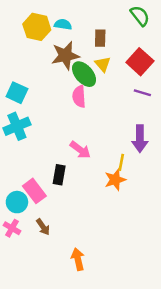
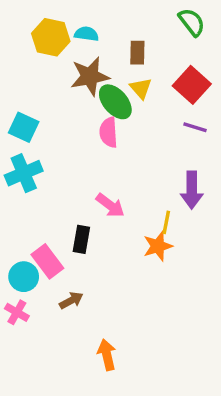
brown arrow: (43, 227) -> (71, 300), moved, turned -84

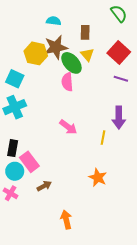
yellow hexagon: (51, 37) -> (36, 53), moved
black rectangle: (81, 239) -> (13, 148), moved
orange star: (158, 246) -> (98, 178), moved, turned -30

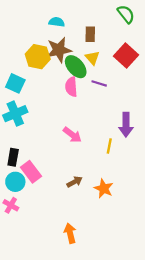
purple line: (121, 79) -> (99, 83), moved
brown arrow: (44, 186) -> (75, 182), moved

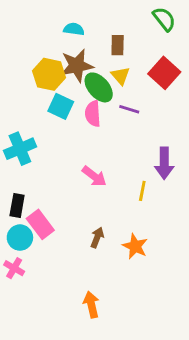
cyan square: (15, 83) -> (61, 106), moved
brown arrow: (75, 182) -> (97, 238), turned -40

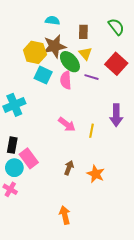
green semicircle: (164, 19) -> (116, 27), moved
red square: (164, 73) -> (116, 64), moved
yellow line: (142, 191) -> (92, 131), moved

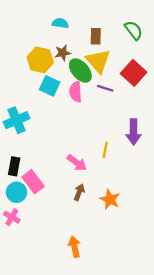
brown star: (54, 46) -> (63, 53), size x0.6
yellow triangle: (85, 53) -> (98, 61), size x1.6
pink arrow: (67, 124) -> (77, 163), moved

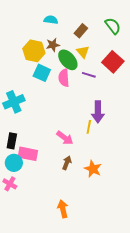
brown rectangle: (96, 36) -> (81, 31), turned 40
yellow triangle: (98, 61) -> (83, 52), size x0.6
purple arrow: (134, 132) -> (98, 112), moved
pink rectangle: (33, 182) -> (28, 154), turned -42

